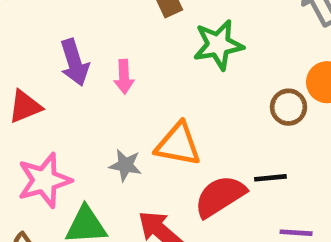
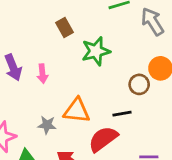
black line: (270, 178) -> (122, 114), moved

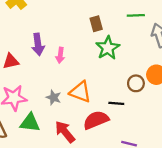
brown rectangle: (64, 27) -> (96, 24), moved
green star: (96, 51) -> (108, 48), turned -30

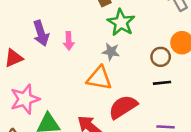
gray star: (54, 97) -> (111, 52), moved
black line: (116, 103) -> (162, 83), moved

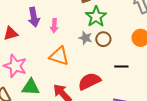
brown circle: (161, 57) -> (103, 39), moved
orange triangle: (99, 78) -> (59, 56), moved
pink star: (25, 99) -> (15, 66), turned 30

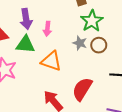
red semicircle: (89, 81) -> (82, 89), turned -35
green triangle: (31, 87) -> (25, 44), moved

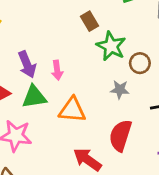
gray star: (80, 43) -> (120, 90), moved
brown circle: (99, 45) -> (140, 63), moved

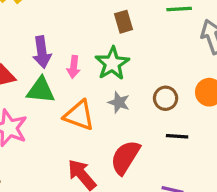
green star: (111, 46) -> (112, 63), moved
brown circle: (140, 63) -> (166, 98), moved
gray star: (120, 90) -> (119, 102), moved

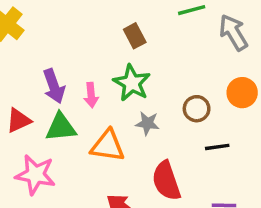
red semicircle: (125, 157) -> (166, 181), turned -39

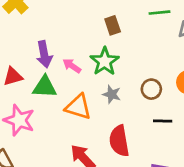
pink arrow: (91, 95) -> (72, 66), turned 120

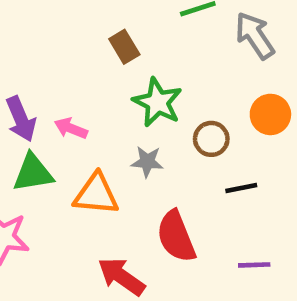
green star: (105, 61) -> (158, 102), moved

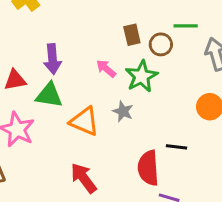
pink arrow: (71, 128) -> (106, 68), moved
brown circle: (211, 139) -> (161, 44), moved
red semicircle: (176, 236) -> (148, 168), moved

